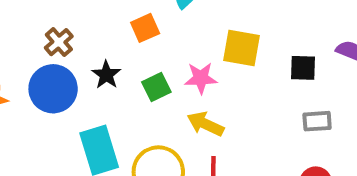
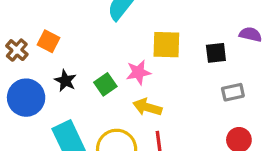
orange square: (145, 28) -> (48, 41), moved, turned -30
brown cross: (59, 42) -> (17, 50), moved

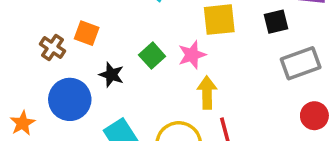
green square: (105, 84) -> (152, 56), moved
gray rectangle: (233, 92) -> (301, 63), size x1.5
yellow arrow: (147, 107) -> (207, 92), turned 80

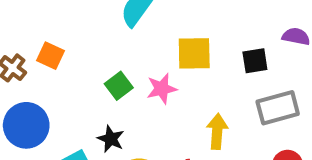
black star: (111, 75) -> (111, 139), moved
yellow arrow: (207, 92) -> (217, 131), moved

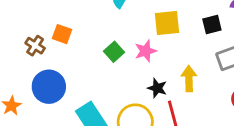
black star: (111, 139) -> (157, 88), moved

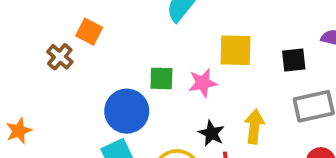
orange square: (62, 34) -> (89, 32), moved
green square: (114, 52) -> (161, 78), turned 36
blue circle: (49, 87) -> (127, 111), moved

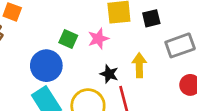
black square: (294, 60) -> (151, 18), moved
green square: (161, 78) -> (68, 39), turned 30

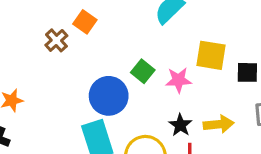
yellow arrow: (139, 65) -> (219, 124), turned 70

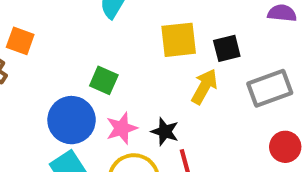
pink star: (178, 80) -> (122, 128), moved
yellow arrow: (219, 124) -> (204, 87), moved, turned -40

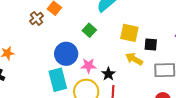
green square: (104, 80) -> (89, 30), moved
yellow arrow: (204, 87) -> (134, 59), turned -108

